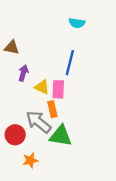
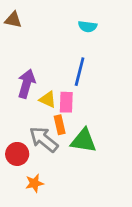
brown triangle: (12, 47) -> (13, 20), moved
purple arrow: (23, 73) -> (26, 84), size x1.5
green triangle: (61, 136) -> (84, 141), moved

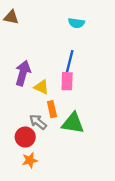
pink rectangle: (66, 102) -> (67, 81), moved
gray arrow: (44, 139) -> (38, 122), size x0.7
red circle: (17, 154) -> (25, 137), moved

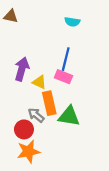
pink rectangle: (67, 81) -> (64, 77), turned -70
orange rectangle: (52, 109) -> (49, 103), size x1.5
orange star: (30, 160) -> (28, 151), size x1.5

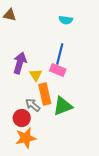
yellow triangle: (39, 82) -> (36, 75), turned 32
green triangle: (69, 116) -> (63, 106), turned -30

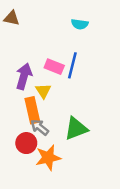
pink rectangle: (58, 70) -> (54, 67), moved
orange rectangle: (45, 94) -> (32, 110), moved
orange star: (26, 138) -> (48, 158), moved

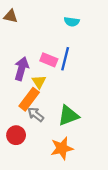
orange rectangle: (32, 110) -> (29, 99), turned 50
red circle: (26, 143) -> (16, 135), moved
orange star: (48, 158) -> (62, 148), moved

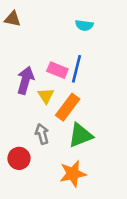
orange rectangle: (29, 99) -> (68, 107), moved
gray arrow: (36, 114) -> (42, 134), turned 35

